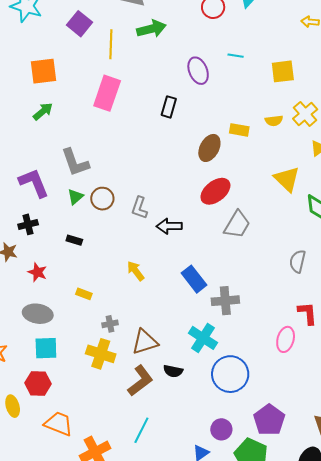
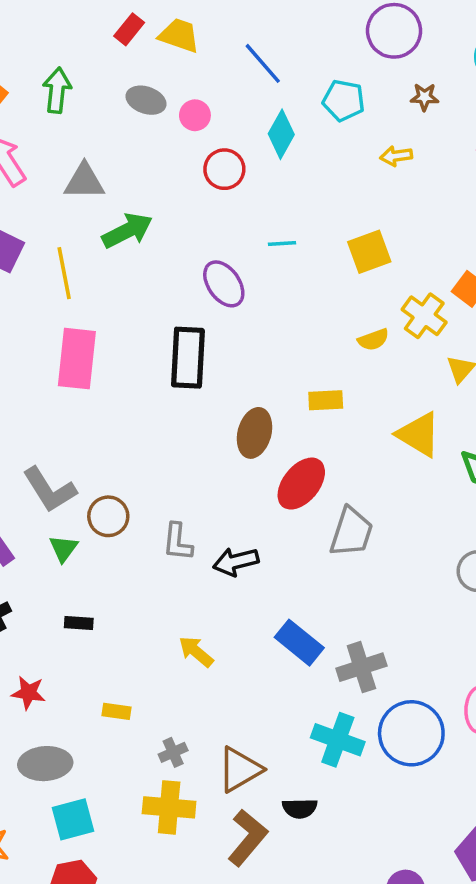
black rectangle: (169, 107) -> (188, 358), size x1.6
yellow rectangle: (239, 130) -> (326, 400), moved
brown ellipse: (209, 148) -> (254, 433), moved
brown circle: (102, 199) -> (108, 516), moved
blue circle: (230, 374) -> (411, 733), moved

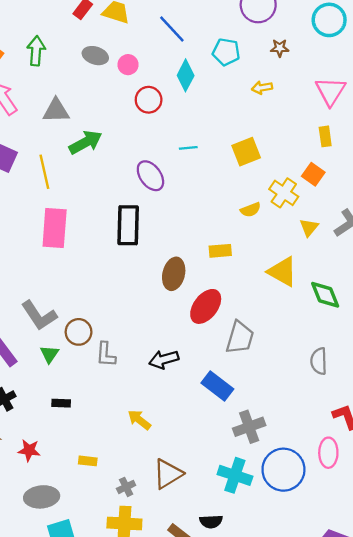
gray L-shape: (178, 542) -> (106, 355), moved
blue rectangle: (299, 643) -> (217, 386), moved
brown triangle: (240, 769) -> (168, 474), moved

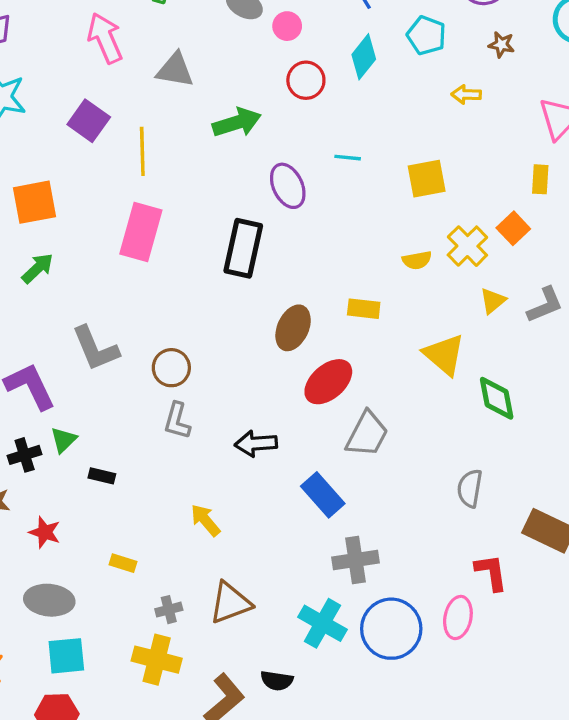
green arrow: (86, 142) -> (237, 123), moved
brown circle: (79, 332) -> (171, 368), moved
green triangle: (49, 354) -> (64, 440), moved

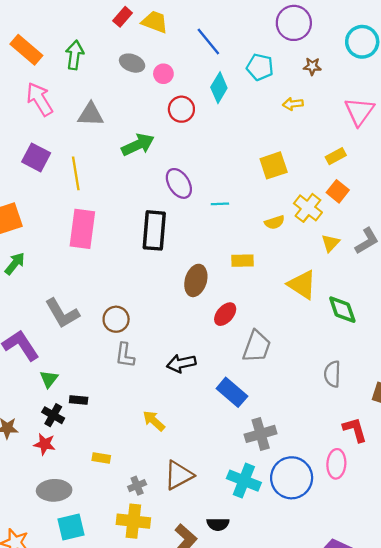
cyan line: (348, 158) -> (220, 204), moved
yellow rectangle: (540, 179) -> (336, 156), moved, turned 66
red ellipse: (328, 382) -> (225, 314), size x0.7
black cross: (25, 455) -> (53, 415), moved, turned -35

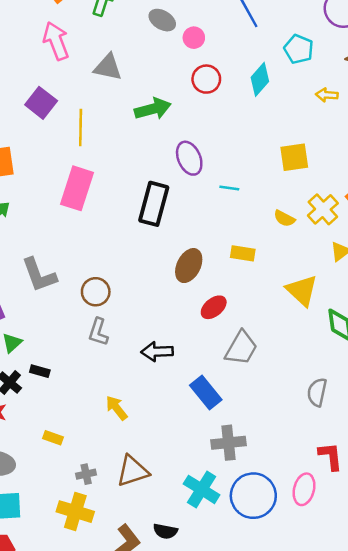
cyan diamond: (219, 88) -> (260, 79), moved
yellow semicircle: (275, 222) -> (284, 218), turned 36

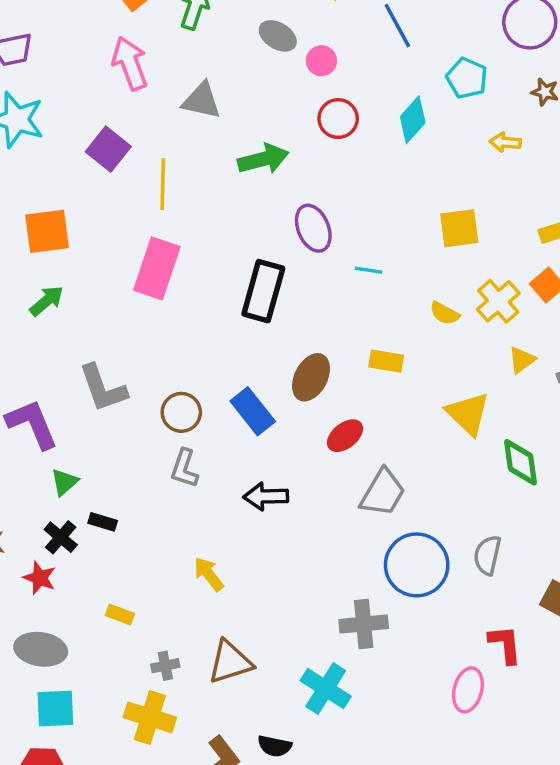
blue rectangle: (206, 392) -> (253, 411), moved
blue circle: (253, 496) -> (417, 565), moved

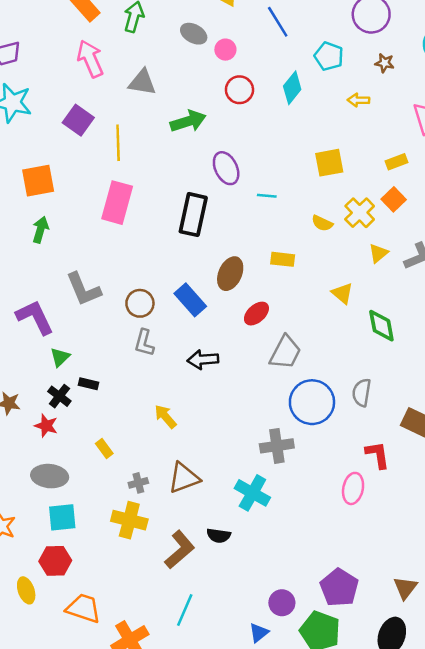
green arrow: (47, 301) -> (40, 230), turned -30
yellow triangle: (468, 414) -> (342, 293), size x0.7
yellow rectangle: (120, 615) -> (104, 449), turned 36

